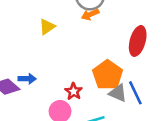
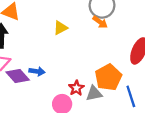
orange arrow: (90, 14) -> (100, 22), turned -128
gray triangle: (118, 93) -> (94, 93), moved, turned -42

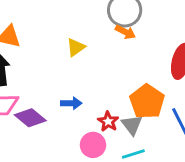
blue arrow: (37, 71) -> (71, 103), moved
gray triangle: (94, 93) -> (132, 125), turned -48

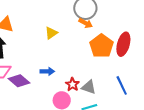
orange pentagon: (147, 101) -> (101, 46), moved
gray triangle: (132, 125) -> (89, 87), turned -35

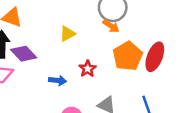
purple diamond: (19, 81) -> (24, 54), moved
red star: (72, 84) -> (88, 69), moved

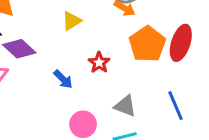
blue arrow: (58, 80) -> (63, 79), turned 42

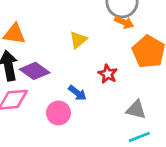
pink circle: (83, 124) -> (58, 113), moved

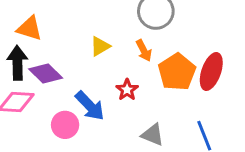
orange arrow: (124, 22) -> (144, 50), moved, turned 30
blue arrow: (77, 93) -> (90, 106), size x1.5

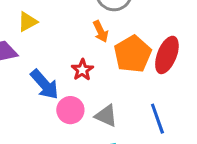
yellow triangle: (100, 46) -> (28, 22), moved
pink circle: (65, 125) -> (70, 110), moved

